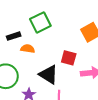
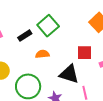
black rectangle: (14, 36) -> (25, 36), moved

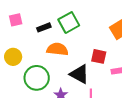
orange semicircle: (42, 54) -> (57, 49), size x1.5

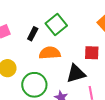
black rectangle: (44, 27) -> (33, 34), turned -32
black triangle: (79, 74) -> (76, 74), turned -35

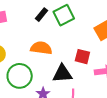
green square: (56, 25) -> (64, 15), moved
black rectangle: (33, 34) -> (42, 15), moved

